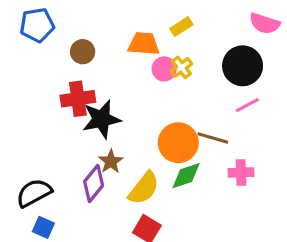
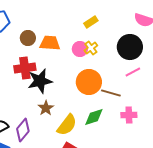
orange trapezoid: (144, 44) -> (50, 43), moved
orange circle: (178, 143) -> (89, 82), moved
purple diamond: (94, 183) -> (23, 130), moved

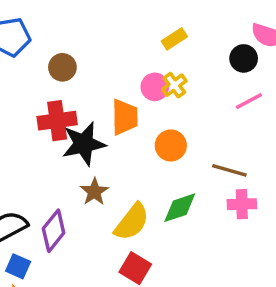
orange trapezoid: (50, 43) -> (125, 117), moved, turned 85
black circle: (130, 47) -> (244, 58), moved, size x0.6
pink line: (133, 72) -> (249, 101), moved
orange circle: (89, 82) -> (171, 145), size x0.7
brown line: (111, 93) -> (229, 170), moved

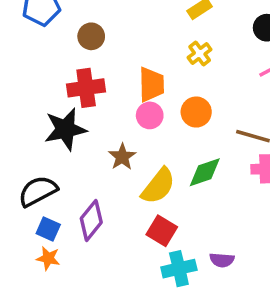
pink circle: (155, 87) -> (150, 115), moved
black star: (84, 144) -> (65, 129), moved
purple diamond: (54, 231) -> (91, 220), moved

